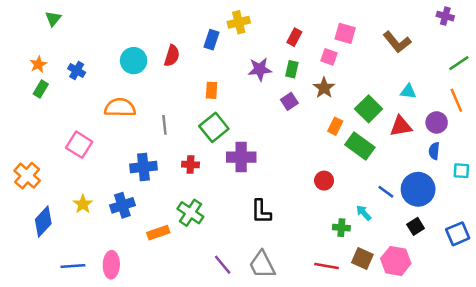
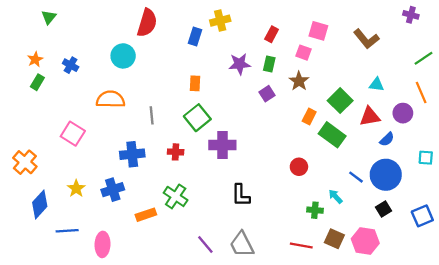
red semicircle: (172, 56) -> (147, 23), moved, size x1.4
blue semicircle: (434, 151) -> (387, 139), moved, turned -140
blue line: (73, 266) -> (67, 231), moved

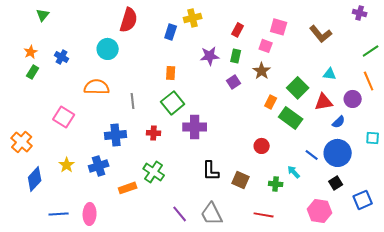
blue square: (422, 216) -> (363, 200), moved
blue line: (67, 231) -> (59, 214), moved
brown square: (334, 239) -> (241, 180), moved

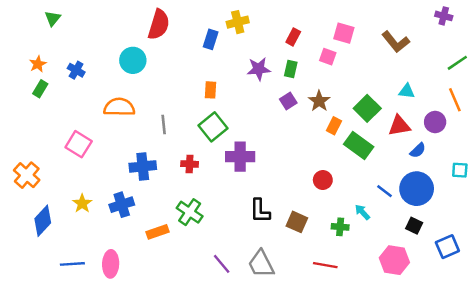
brown star: (262, 71) -> (319, 101), moved
black square: (336, 183) -> (414, 226), turned -32

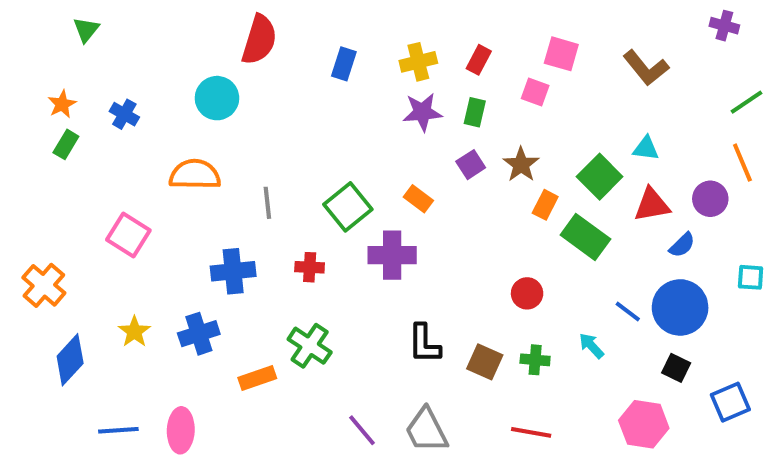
yellow cross: (238, 22) -> (418, 62), moved
orange rectangle: (211, 90) -> (418, 199), moved, turned -56
cyan triangle: (407, 91) -> (646, 148), moved
green cross: (340, 227) -> (535, 360), moved

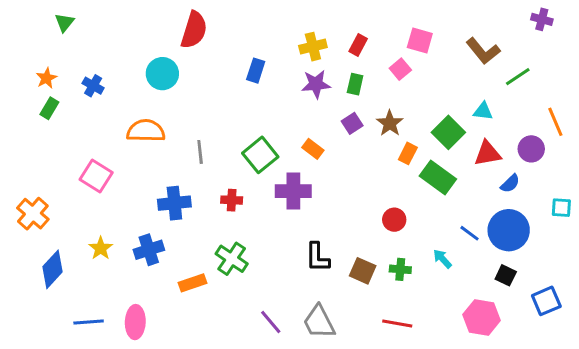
blue rectangle: (344, 64) -> (256, 71), moved
pink square: (535, 92) -> (400, 69), turned 30
green line: (747, 102) -> (518, 77), moved

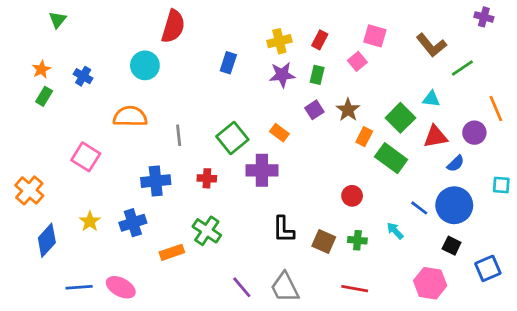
pink ellipse: (135, 322) -> (121, 287), turned -64

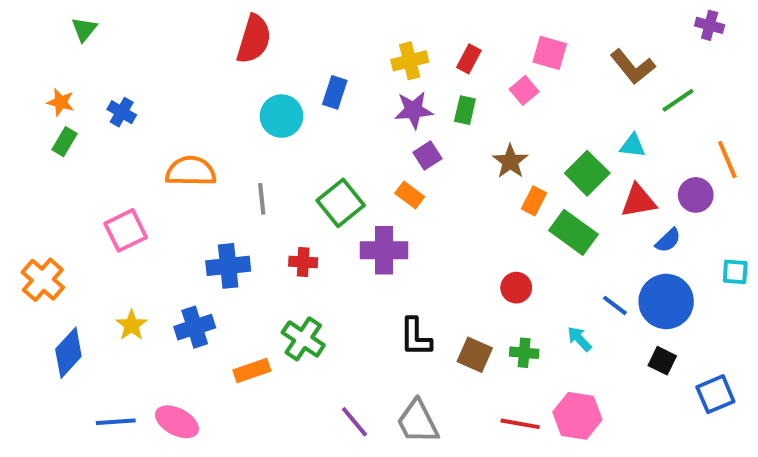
cyan circle: (145, 65) -> (281, 116), moved
orange star: (41, 69) -> (61, 102), turned -30
purple square: (314, 110) -> (427, 155), moved
pink square: (86, 157) -> (126, 230), turned 32
pink hexagon: (430, 283) -> (577, 416), moved

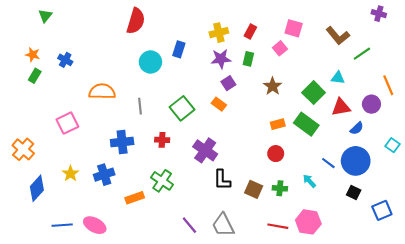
orange rectangle: (534, 201) -> (278, 124), moved, turned 48
purple cross: (384, 250) -> (205, 150), moved, turned 35
cyan square: (735, 272) -> (393, 145), turned 32

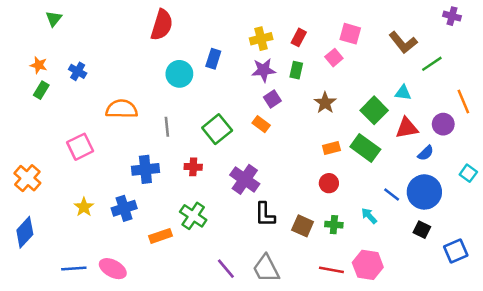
blue diamond: (37, 188) -> (25, 232), moved

